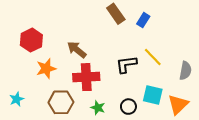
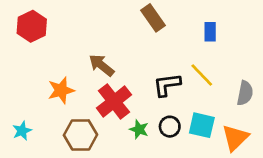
blue rectangle: (143, 20) -> (210, 32), moved, turned -32
red hexagon: (31, 40) -> (32, 26), moved
red cross: (86, 77) -> (114, 101), turned -35
black circle: (128, 107) -> (170, 127), moved
green star: (98, 108) -> (139, 129), moved

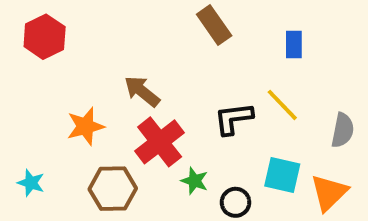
black circle: (170, 127) -> (235, 202), moved
cyan star: (22, 131) -> (31, 183), turned -30

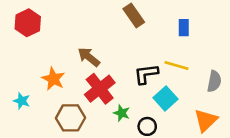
yellow line: (282, 105) -> (176, 66), turned -30
orange star: (85, 126) -> (53, 79), turned -30
cyan square: (282, 175) -> (166, 98), moved, turned 35
cyan star: (31, 183) -> (22, 101), moved

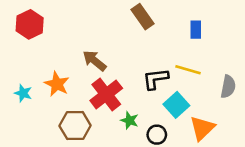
cyan star: (22, 101) -> (23, 93), moved
orange triangle: (206, 120) -> (202, 128), moved

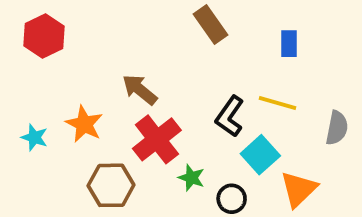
black L-shape: (156, 79) -> (230, 116), turned -48

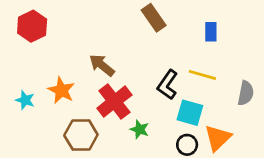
cyan square: (260, 155) -> (190, 113), turned -32
black circle: (232, 199) -> (187, 145), moved

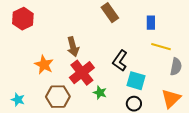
brown arrow: (102, 65) -> (73, 47), turned -144
yellow line: (202, 75) -> (161, 47), moved
cyan star: (25, 100) -> (18, 100), moved
orange triangle: (218, 138) -> (171, 99), moved

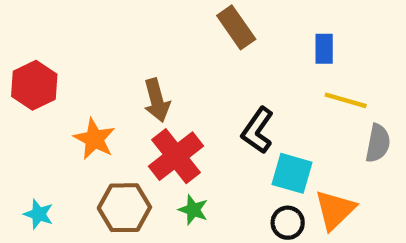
red hexagon: (23, 19) -> (34, 85), moved
green star: (100, 93) -> (193, 210), moved
orange triangle: (171, 99) -> (335, 210), moved

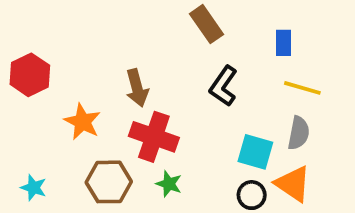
black L-shape: (258, 130) -> (223, 86), moved
gray semicircle: (378, 143) -> (299, 133), moved
red cross: (176, 156) -> (154, 137), turned -33
orange triangle: (335, 210) -> (293, 184), turned -42

